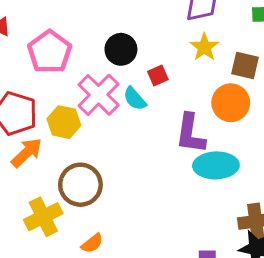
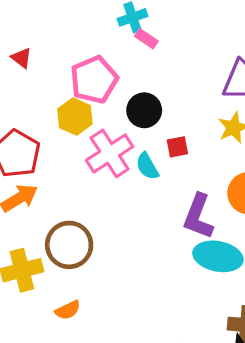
pink pentagon: (50, 52) -> (94, 80), moved
yellow hexagon: (64, 122) -> (75, 117), moved

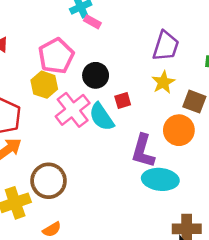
cyan semicircle: (147, 166) -> (102, 117), size x1.4

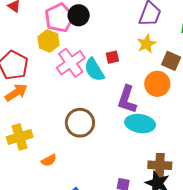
black circle: (96, 75) -> (79, 15), moved
brown circle: (49, 181) -> (80, 123), moved

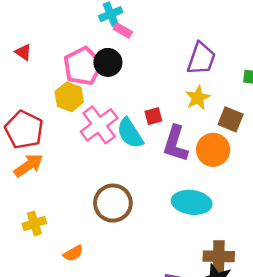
purple L-shape: (127, 99) -> (175, 144), moved
yellow cross: (20, 137) -> (34, 223), size x0.7

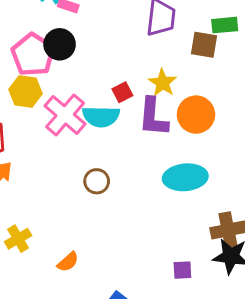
yellow star: (198, 98) -> (163, 83), moved
brown square: (231, 119) -> (204, 45), moved
cyan semicircle: (130, 133) -> (101, 117), turned -44
brown circle: (113, 203) -> (97, 181), moved, size x0.6

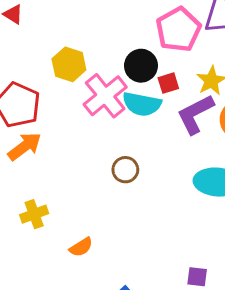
black circle: (60, 44) -> (141, 66), moved
pink pentagon: (33, 55) -> (178, 30), moved
purple L-shape: (153, 117) -> (195, 114), turned 48

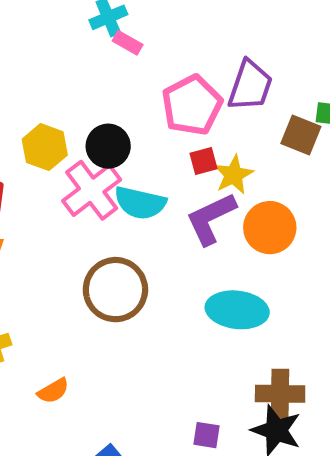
black circle: (141, 66) -> (108, 146), moved
red square: (168, 83) -> (204, 161), moved
brown circle: (125, 170) -> (115, 290), size x1.8

